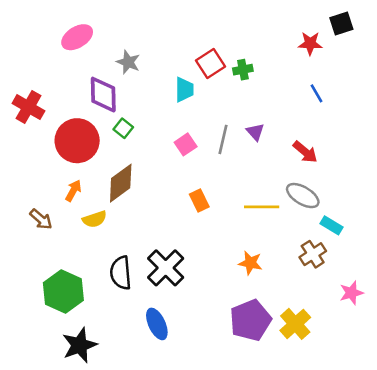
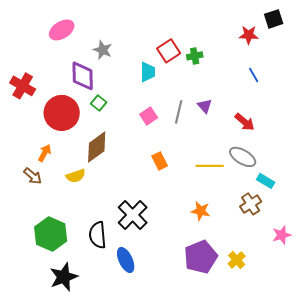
orange arrow: (73, 191) -> (45, 153), moved
black semicircle: (121, 273) -> (98, 235), moved
yellow cross: (295, 324) -> (237, 260), size x0.7

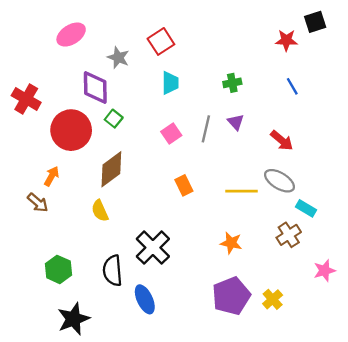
red square: (169, 51) -> (161, 41), moved
green cross: (195, 56) -> (232, 83), moved
yellow semicircle: (76, 176) -> (100, 211), moved, turned 84
green hexagon: (51, 234) -> (58, 269), size x0.7

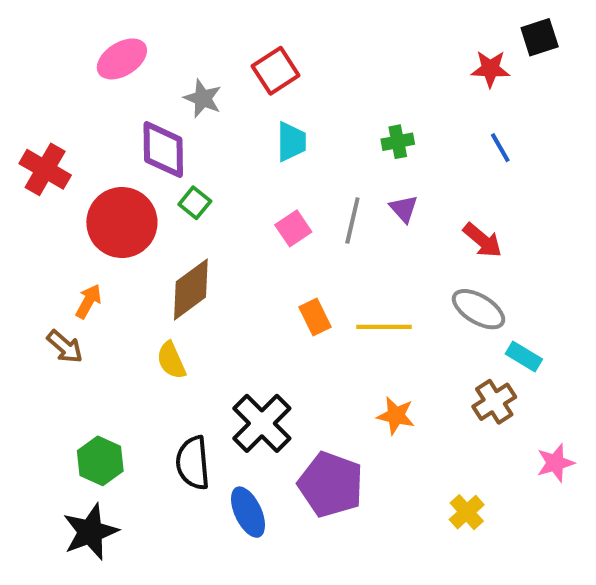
yellow line: (242, 191) -> (384, 327), moved
purple pentagon: (231, 296) -> (331, 484), moved, turned -30
black star: (73, 319) -> (90, 532), moved

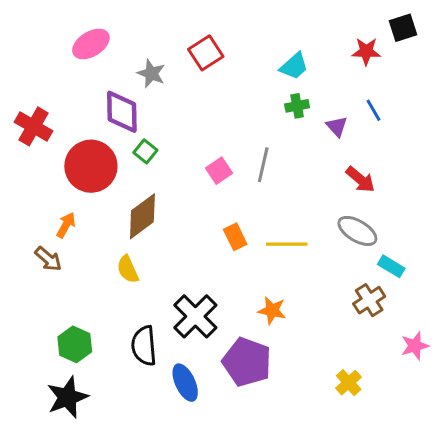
cyan trapezoid: (291, 142) -> (294, 66), moved, turned 48
purple triangle: (404, 209) -> (337, 126), moved
orange star: (396, 416) -> (272, 310), moved

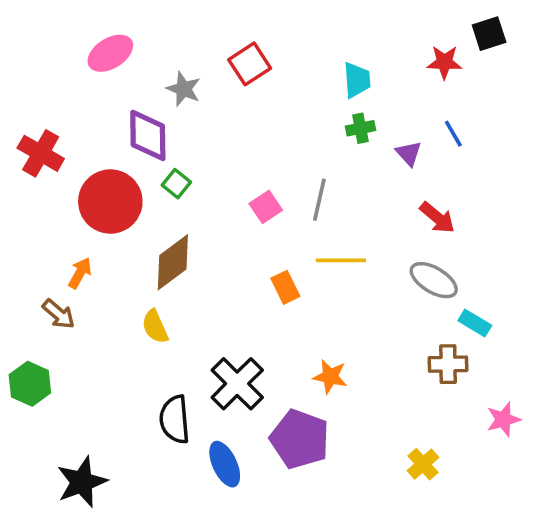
cyan trapezoid: (294, 66) -> (357, 80), turned -52
yellow line: (287, 244) -> (341, 260), moved
brown cross: (369, 300) -> (448, 364), turned 32
green hexagon: (75, 344) -> (30, 384), moved

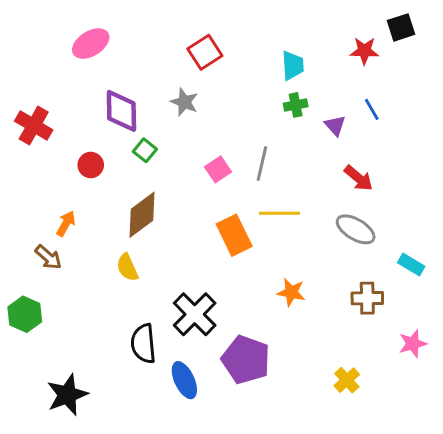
gray star: (184, 89) -> (184, 102), moved
red circle: (110, 202) -> (91, 165), size x0.5
orange rectangle: (285, 287) -> (234, 235), size x1.5
cyan rectangle: (475, 323) -> (411, 265), moved
orange star: (330, 377) -> (291, 292), moved

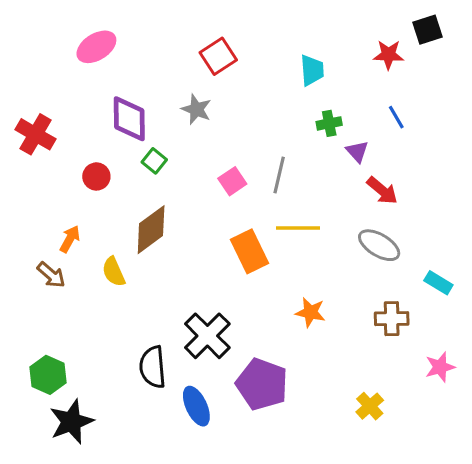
green cross: (296, 105) -> (329, 123), moved
purple triangle: (335, 125) -> (357, 151), moved
yellow semicircle: (127, 267) -> (114, 272), moved
green hexagon: (25, 314) -> (48, 375), moved

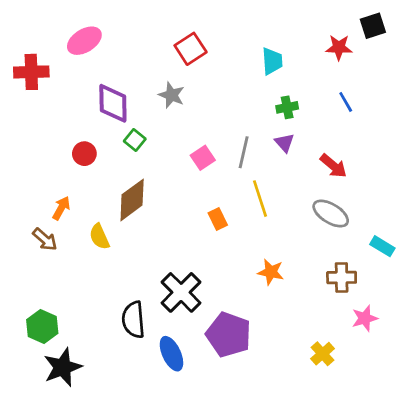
red cross: (35, 134) -> (31, 72), moved, turned -32
purple triangle: (357, 151) -> (284, 143), moved
yellow line: (298, 228) -> (260, 199), turned 72
orange rectangle: (249, 251) -> (218, 219), size x0.6
pink star: (440, 367) -> (365, 318), moved

